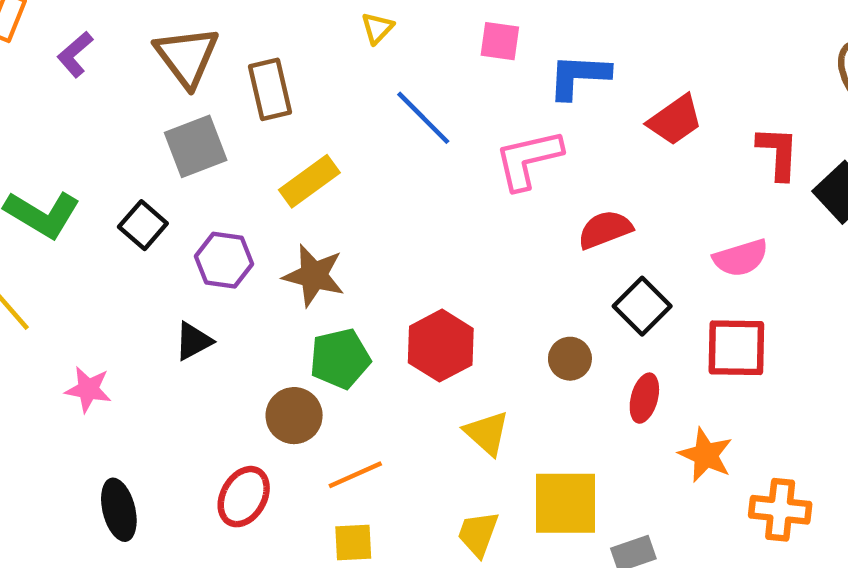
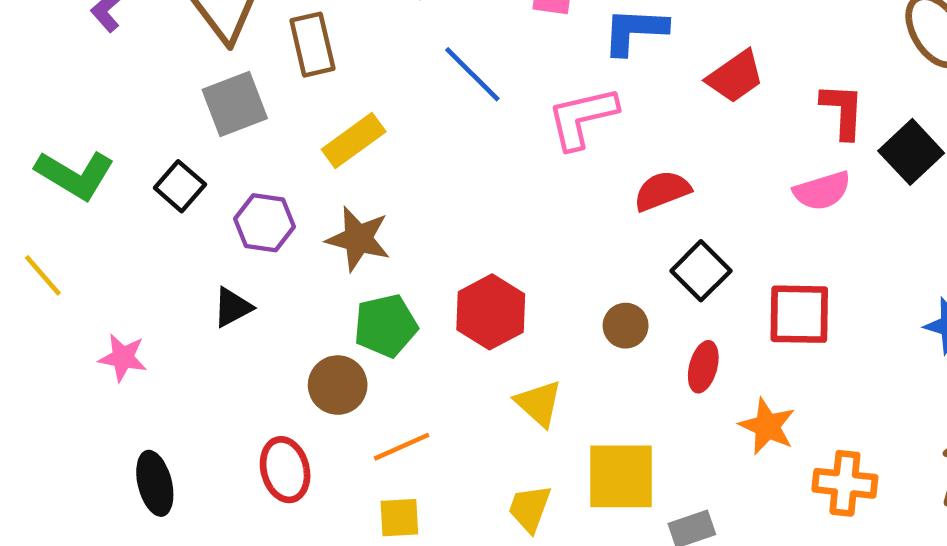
pink semicircle: (741, 258) -> (822, 191), moved
red ellipse: (244, 497) -> (285, 470), turned -44

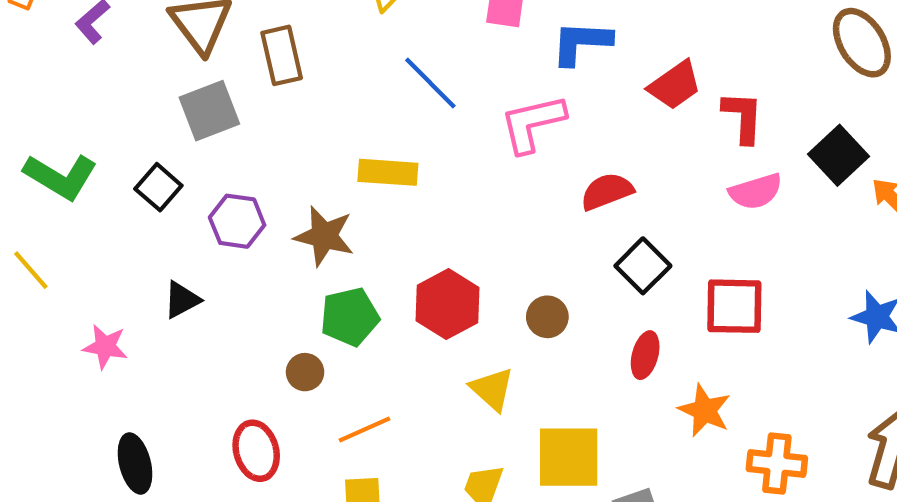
red L-shape: (843, 111) -> (743, 117), moved
yellow rectangle: (354, 141) -> (388, 172), moved, turned 40
black triangle: (233, 307) -> (182, 300), moved
brown circle: (626, 326) -> (547, 317), moved
brown circle: (338, 385) -> (305, 372), size x0.7

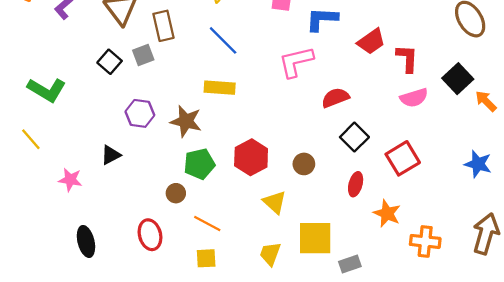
blue line: (430, 83) -> (223, 40), moved
gray square: (209, 111) -> (143, 55), moved, size x0.7
black square: (158, 187) -> (110, 62), moved
red square: (734, 306) -> (403, 158), turned -32
orange line: (365, 429) -> (207, 223), turned 52

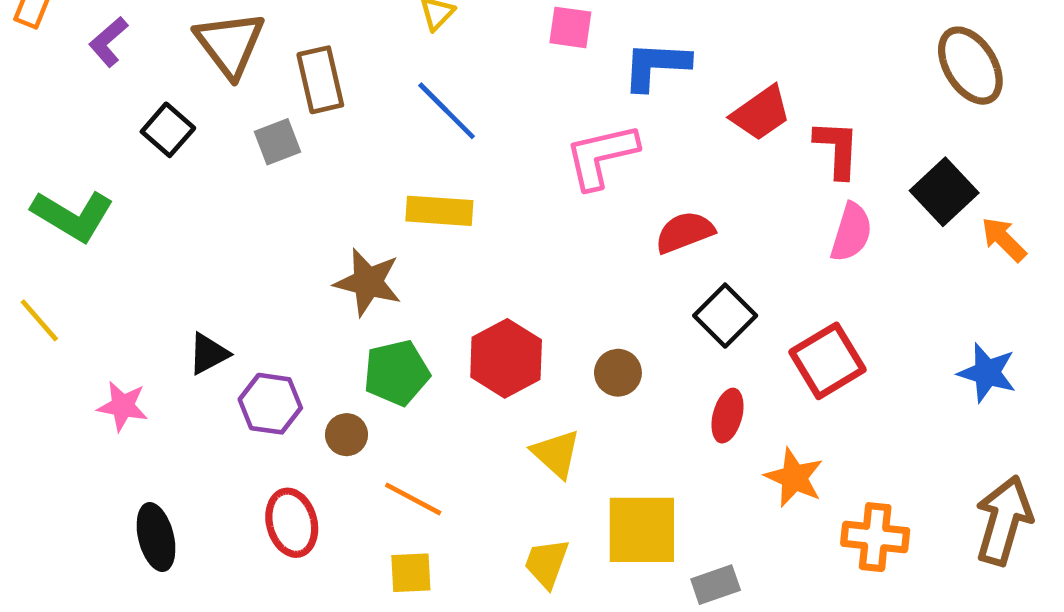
black square: (110, 62) -> (168, 130), moved
pink semicircle: (414, 98) -> (851, 232), turned -56
purple hexagon: (140, 113) -> (270, 404), moved

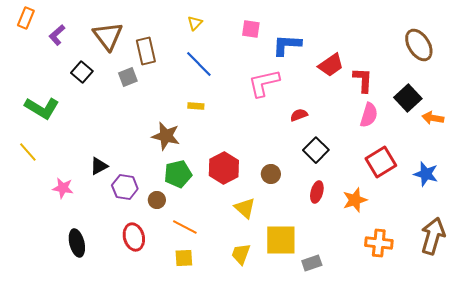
yellow rectangle: (439, 211) -> (196, 106), size x0.6
red semicircle: (685, 232) -> (299, 115), size x0.7
orange arrow: (1004, 239) -> (433, 118), turned -35
red square: (828, 361) -> (381, 162), moved
orange star: (794, 477) -> (355, 200), moved, turned 30

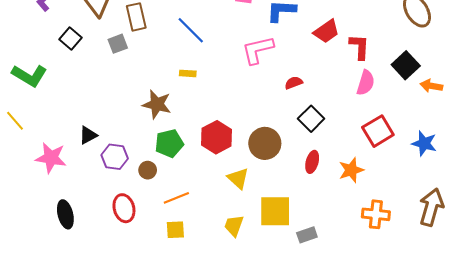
brown circle: (271, 174) -> (265, 143), size x1.6
pink star: (63, 188) -> (51, 158), size x1.4
orange line: (185, 227) -> (176, 198), turned -50

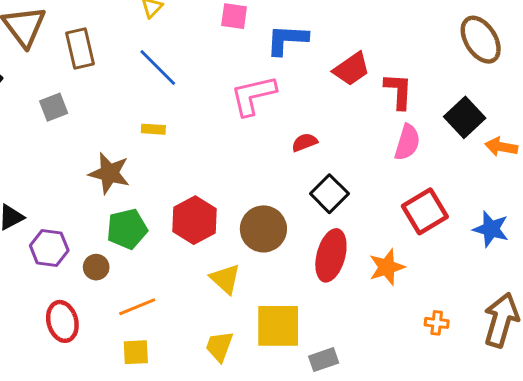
gray square: (118, 44) -> (54, 107), moved
red ellipse: (312, 162) -> (331, 255), size x1.6
orange cross: (376, 214) -> (437, 323), moved, size x0.6

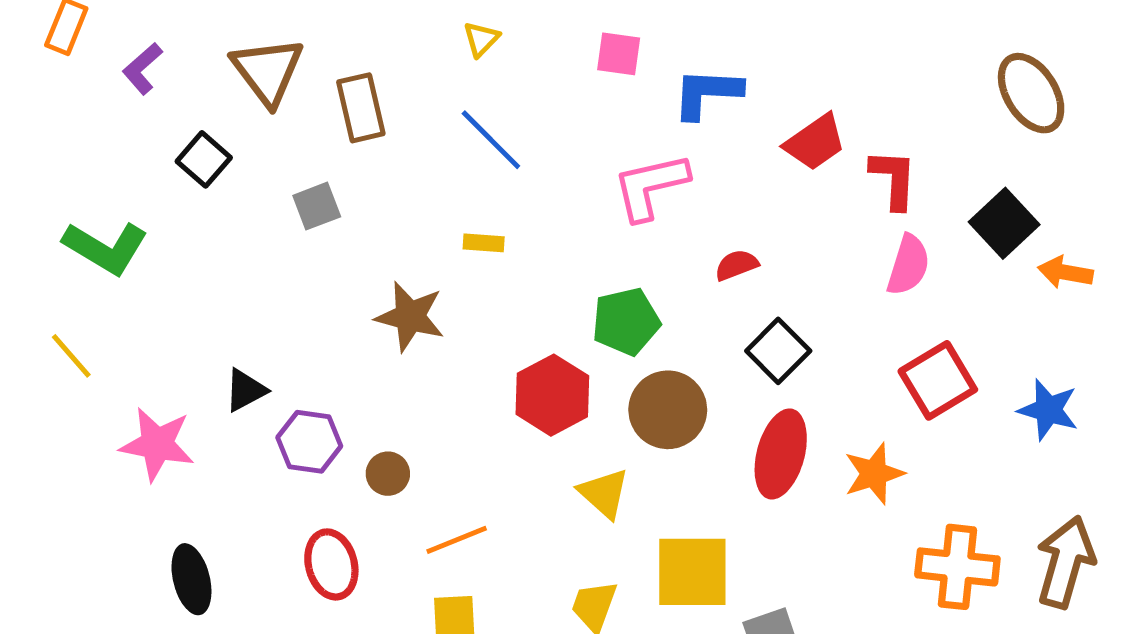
green pentagon: (127, 229) -> (626, 321), moved
orange cross: (437, 323) -> (957, 567), size x2.0

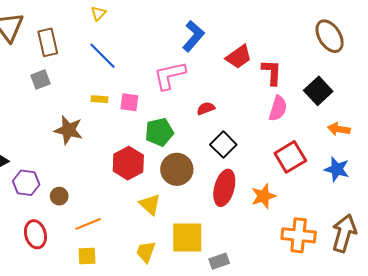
pink square: (619, 54) -> (129, 102), moved
blue L-shape: (707, 93) -> (193, 36), turned 128
gray square: (317, 206) -> (41, 79), moved
orange arrow: (1065, 272) -> (339, 129), moved

